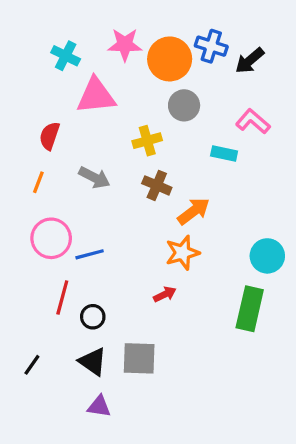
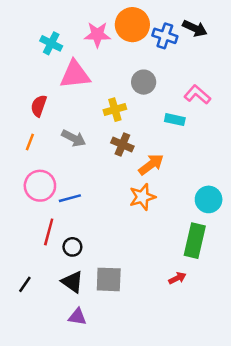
orange circle: (170, 59) -> (132, 25), moved
black arrow: (250, 61) -> (195, 28), moved, turned -115
red arrow: (165, 294) -> (177, 278), moved

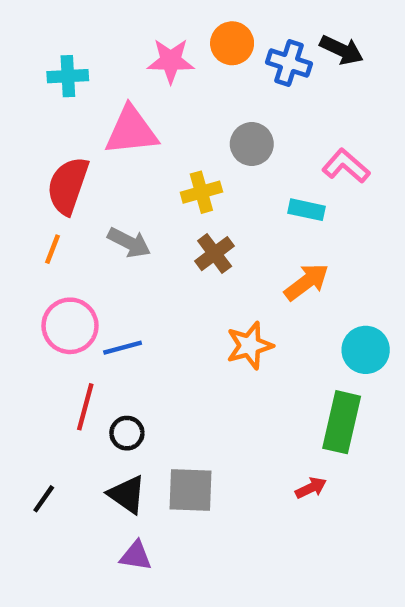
orange circle: (132, 25) -> (232, 43), size x0.7
cyan cross: (51, 43) -> (68, 76), moved, turned -30
red semicircle: (39, 106) -> (68, 186), size x1.5
brown cross: (122, 145) -> (215, 254), turned 30
orange arrow: (151, 164) -> (307, 282), moved

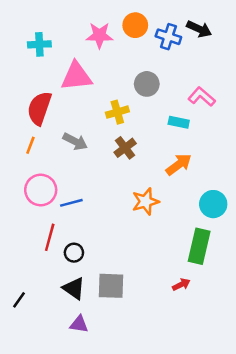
black line: (44, 499) -> (19, 300), moved

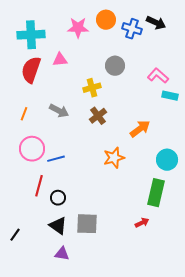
cyan cross: (39, 44) -> (31, 35), size x1.5
pink triangle: (76, 76) -> (60, 60), size x0.6
red semicircle: (39, 108) -> (31, 70), moved
cyan rectangle: (179, 122) -> (170, 96), moved

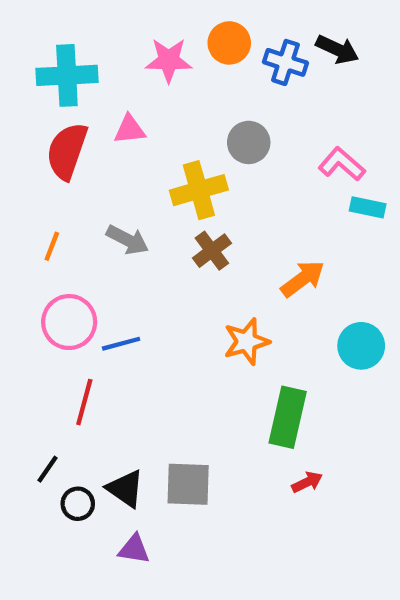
yellow cross: (92, 88) -> (199, 190), size x1.4
green rectangle: (156, 193) -> (288, 417), moved
black circle: (58, 198) -> (78, 504), moved
black line: (15, 235) -> (47, 469), moved

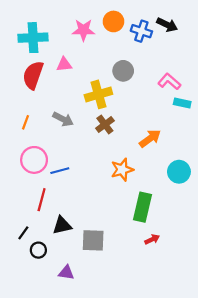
black triangle: (125, 489) -> (62, 225), moved, turned -48

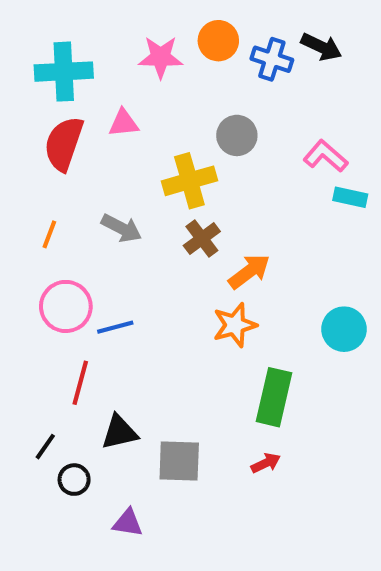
orange arrow: (150, 138) -> (249, 271), moved
red arrow: (152, 239) -> (266, 463), moved

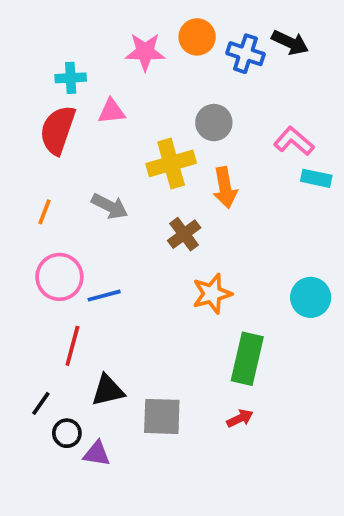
cyan cross: (64, 72) -> (71, 78), moved, size x0.6
brown cross: (202, 238) -> (184, 234), moved
orange arrow: (249, 271) -> (225, 188), moved, turned 117
purple triangle: (128, 523) -> (97, 454), moved

